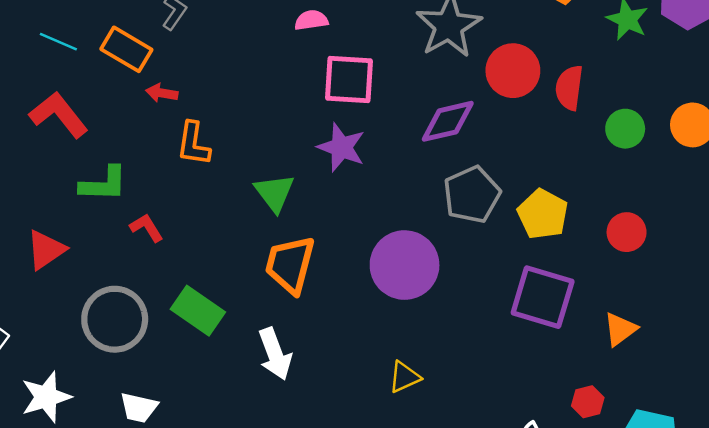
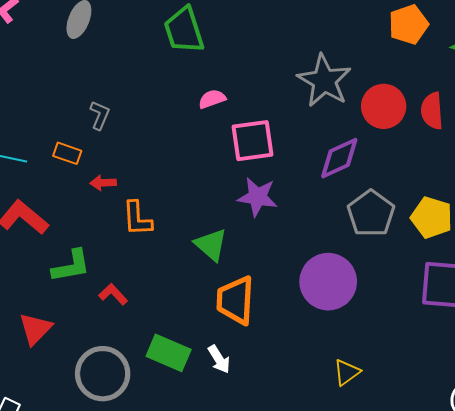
orange rectangle: (126, 49) -> (67, 153), size x0.7
white arrow: (275, 354) -> (219, 359), moved, size x0.7

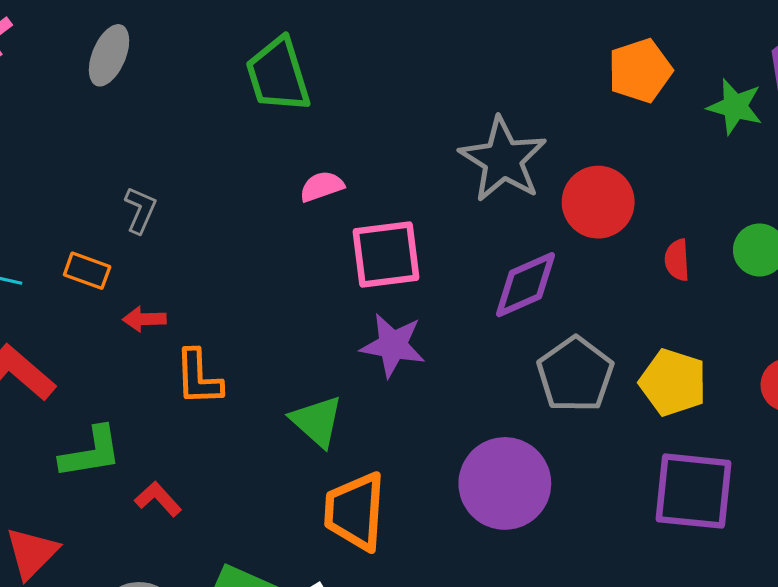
red semicircle: (432, 111) -> (677, 260), moved, size x0.7

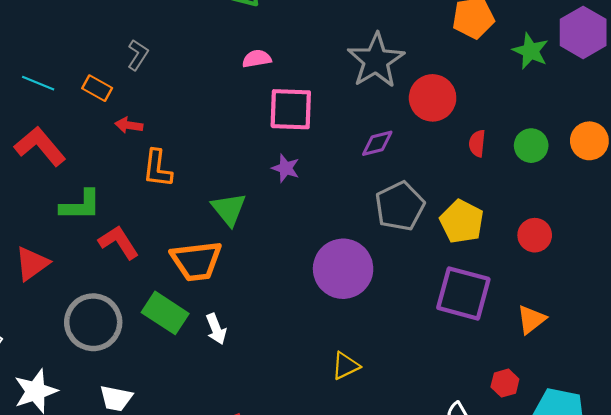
purple diamond: (525, 285) -> (377, 143), size x0.7
purple star: (393, 345) -> (286, 168), size x0.7
red L-shape: (158, 499) -> (119, 242), size x1.4
orange trapezoid: (355, 511) -> (196, 261), moved, turned -110

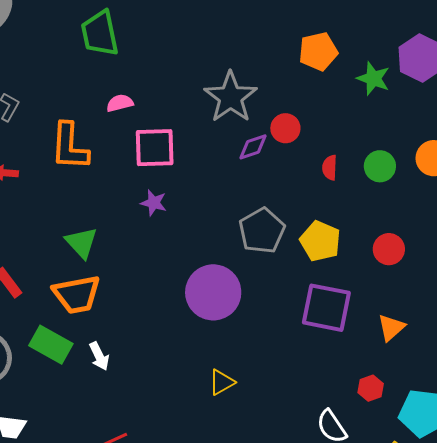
red circle: (433, 98) -> (285, 128), size x0.7
purple diamond: (377, 143) -> (253, 147), moved
orange L-shape: (157, 168) -> (70, 146), moved, size x1.4
green triangle: (229, 209) -> (82, 243), moved

